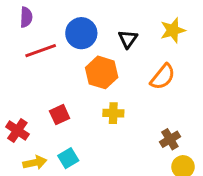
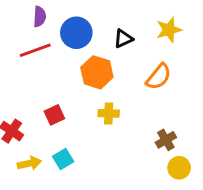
purple semicircle: (26, 17) -> (40, 17), moved
black triangle: (128, 39) -> (123, 39), turned 30

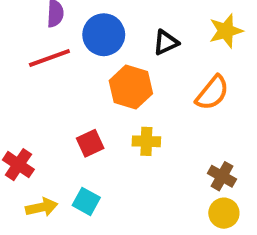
red square: (54, 115) -> (90, 143), moved
brown cross: (166, 140) -> (222, 176), turned -30
cyan square: (63, 159) -> (86, 201), turned -30
yellow circle: (179, 168) -> (224, 213), moved

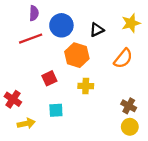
red square: (90, 143) -> (49, 78), moved
cyan square: (86, 201) -> (56, 110), moved, turned -32

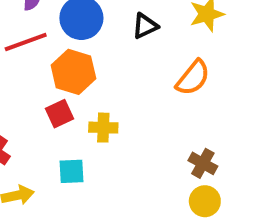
orange hexagon: (77, 55) -> (73, 72), moved
yellow cross: (86, 86) -> (103, 128), moved

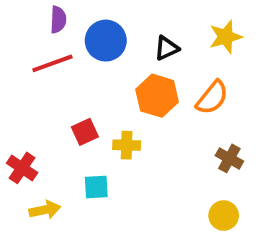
orange hexagon: (73, 72) -> (157, 96), moved
brown cross: (203, 163) -> (229, 158), moved

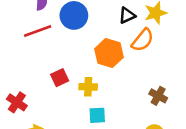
black triangle: (167, 48) -> (127, 15), moved
orange semicircle: (212, 98) -> (143, 40), moved
cyan square: (96, 187) -> (97, 115), moved

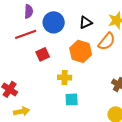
black triangle: (127, 15) -> (86, 22), moved
red square: (60, 78) -> (43, 54), moved

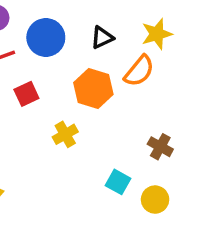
yellow cross: (65, 77) -> (65, 134), turned -32
cyan square: (72, 99) -> (118, 182), moved, turned 32

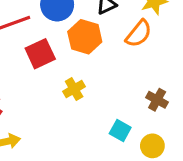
orange hexagon: (93, 89) -> (85, 37), moved
red square: (26, 94) -> (40, 54), size x1.4

